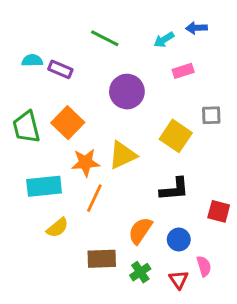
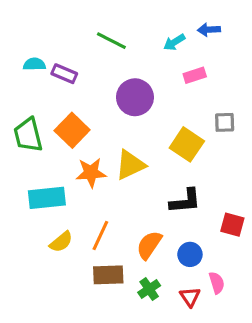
orange line: (94, 198) -> (100, 236), moved

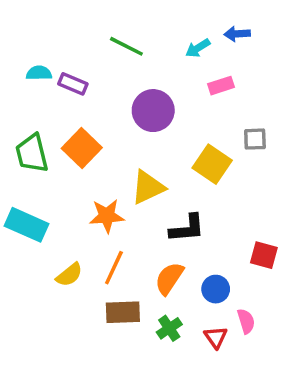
orange star: (91, 173) -> (107, 216), moved
cyan rectangle: (47, 198) -> (26, 225), moved, turned 30
black L-shape: (185, 201) -> (187, 228), moved

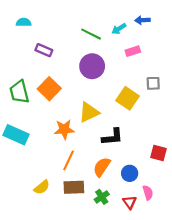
green line: (126, 46) -> (91, 34), moved
cyan semicircle: (39, 73) -> (24, 22), moved
yellow semicircle: (69, 275) -> (42, 187), moved

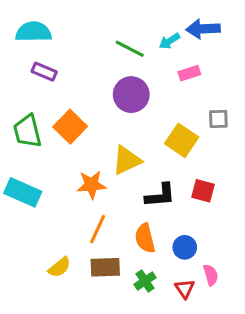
blue arrow: (142, 20) -> (203, 29), size x1.5
cyan semicircle: (24, 22) -> (33, 32), size x1.6
purple rectangle: (44, 50) -> (44, 72), moved
red square: (159, 153) -> (203, 191), moved
orange semicircle: (102, 167) -> (145, 238), turned -48

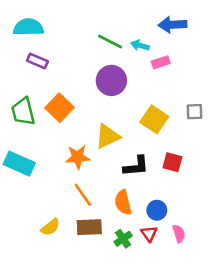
cyan arrow: (169, 41) -> (140, 45), moved, turned 48
gray square: (218, 119) -> (194, 112), moved
orange line: (98, 229) -> (83, 195), turned -60
red triangle: (185, 289) -> (149, 234), moved

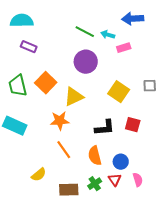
yellow triangle: (108, 136) -> (74, 97), moved
brown rectangle: (89, 227) -> (69, 190), moved

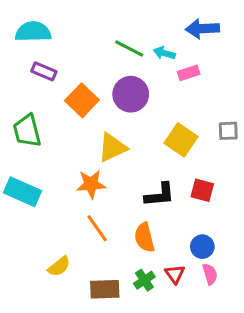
orange square: (46, 83) -> (82, 100), moved
blue circle: (121, 162) -> (202, 247), moved

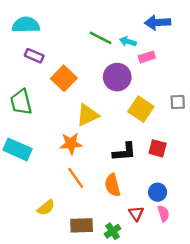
purple circle: (131, 94) -> (117, 77), moved
green cross: (144, 280) -> (112, 231), moved

